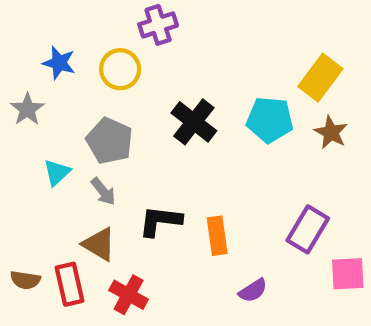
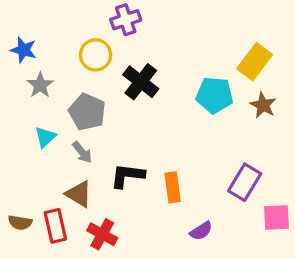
blue star: (59, 63) -> (23, 50), moved
gray star: (27, 109) -> (40, 85), moved
black cross: (194, 122) -> (141, 82), moved

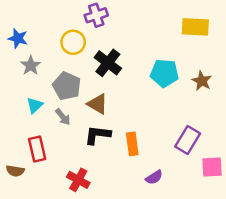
yellow rectangle: (255, 62) -> (195, 27), moved, turned 56
brown triangle: (79, 194) -> (98, 104), moved
red rectangle: (55, 226) -> (37, 149), moved

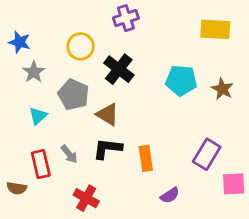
purple cross: (96, 15) -> (126, 18), moved
gray arrow: (63, 117) -> (69, 154), moved

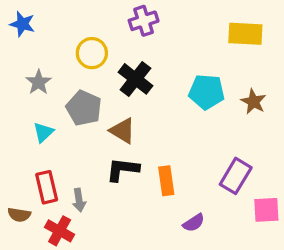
blue star: (20, 42) -> (22, 24), moved
gray arrow: (69, 154) -> (79, 200), moved, turned 30
red cross: (86, 198) -> (60, 231), moved

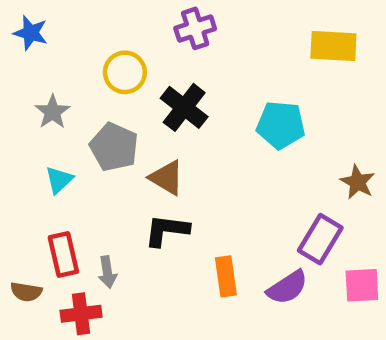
brown star: (253, 102) -> (358, 182), moved
orange rectangle: (166, 181) -> (226, 276), moved
purple semicircle: (194, 223) -> (287, 287), moved, size x1.4
red cross: (60, 231) -> (81, 314), turned -36

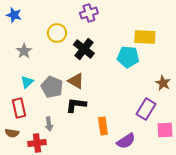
yellow rectangle: (333, 46) -> (145, 37), moved
gray pentagon: (114, 147) -> (52, 87), moved
red rectangle: (63, 254) -> (19, 108), moved
purple semicircle: (287, 287) -> (126, 141), moved

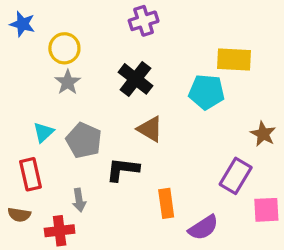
yellow circle: (57, 33) -> (64, 48), moved
gray star: (24, 51) -> (68, 82), moved
brown triangle: (76, 81) -> (150, 129), moved

